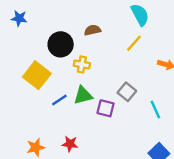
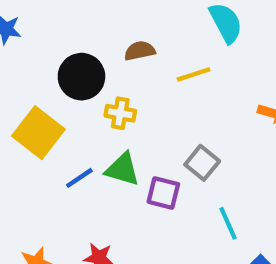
yellow line: (134, 43) -> (194, 74), moved, turned 30
green triangle: (83, 95) -> (122, 169), turned 30
cyan line: (155, 110) -> (228, 223), moved

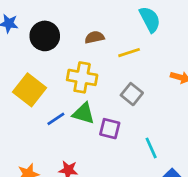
black circle: (81, 77) -> (45, 36), moved
yellow cross: (120, 113) -> (82, 77), size x1.5
gray square: (202, 163) -> (132, 94), moved

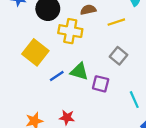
yellow cross: (82, 77) -> (70, 31), moved

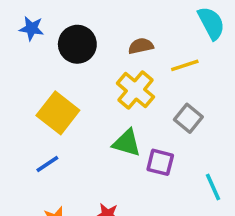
yellow cross: (70, 31) -> (136, 90), moved, turned 30
blue line: (57, 76) -> (47, 164), moved

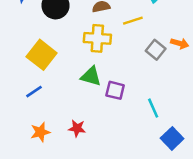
yellow cross: (136, 90) -> (97, 38), turned -36
gray square: (188, 118) -> (156, 50), moved

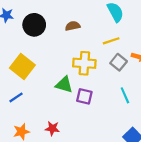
yellow line: (133, 21) -> (111, 41), moved
yellow cross: (97, 38) -> (84, 63), moved
cyan line: (153, 108) -> (125, 95), moved

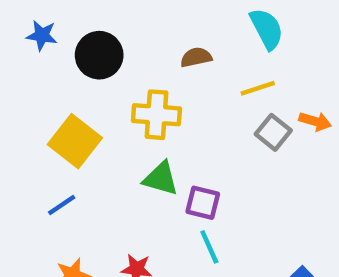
brown semicircle: (73, 26) -> (196, 57), moved
yellow cross: (84, 63) -> (156, 115), moved
cyan line: (125, 95) -> (209, 247), moved

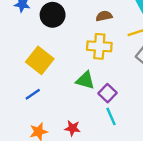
yellow cross: (156, 115) -> (99, 46), moved
purple square: (203, 203) -> (108, 93), turned 30

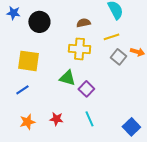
yellow square: (40, 60) -> (28, 61), turned -30
cyan line: (111, 116) -> (89, 119), moved

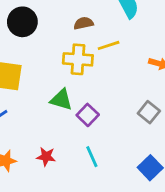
yellow line: (111, 37) -> (109, 45), moved
gray square: (118, 57) -> (149, 112), moved

